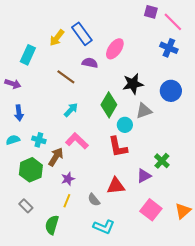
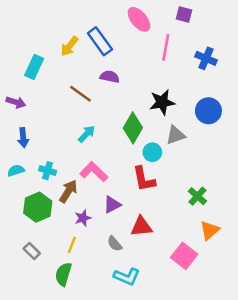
pink line: (173, 22) -> (166, 47), moved, turned 55
pink ellipse: (115, 49) -> (139, 19), moved, turned -75
purple triangle: (144, 176) -> (112, 205), moved
yellow line: (67, 201) -> (72, 245), moved
orange triangle: (183, 211) -> (210, 230), moved

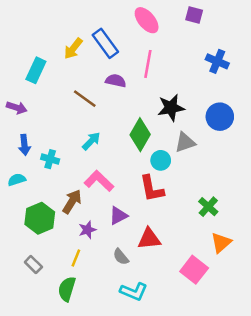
pink line: (166, 47) -> (148, 64), moved
cyan cross: (48, 171) -> (50, 159), moved

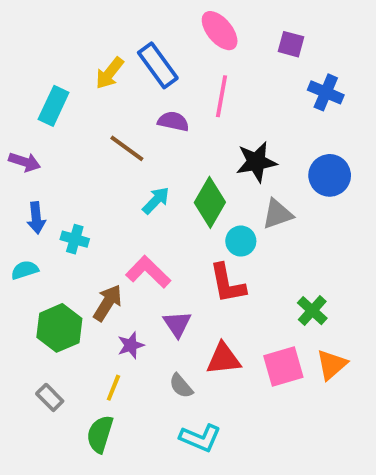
purple square: (194, 15) -> (291, 44), moved
cyan arrow: (91, 141) -> (156, 200), moved
purple triangle: (118, 216) -> (177, 324), turned -36
pink square: (194, 270) -> (283, 367), moved, turned 36

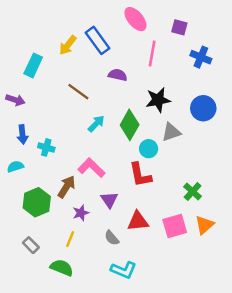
pink line: (222, 96) -> (152, 54), moved
purple semicircle: (173, 121) -> (118, 75), moved
green semicircle: (100, 434) -> (62, 268), turned 95

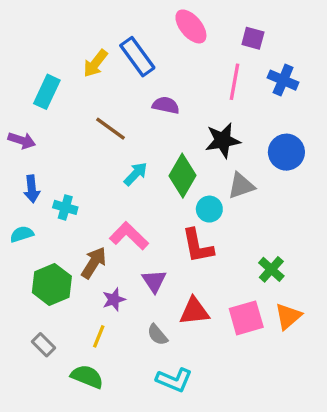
pink line: (152, 54) -> (234, 82), moved

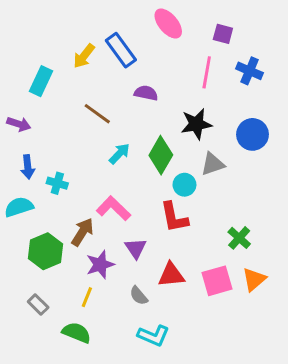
cyan semicircle: (22, 234) -> (19, 207), size x1.4
purple star: (114, 300) -> (100, 265), size x1.4

